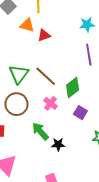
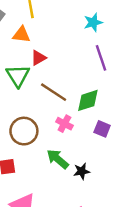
red triangle: (44, 35) -> (38, 58), moved
green triangle: (19, 74) -> (18, 76), moved
green diamond: (73, 88) -> (88, 100), turned 30

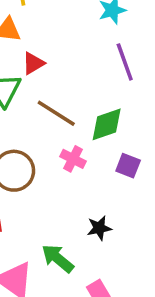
green arrow: (58, 159) -> (58, 258), moved

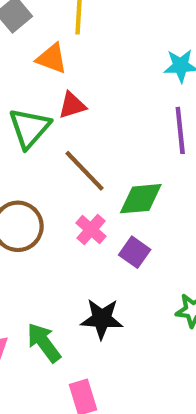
purple square: (128, 166) -> (135, 252), moved
black star: (99, 228) -> (102, 319), size x1.4

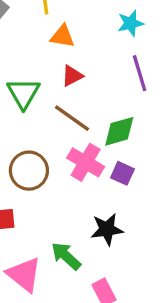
orange triangle: (52, 58) -> (63, 36), moved
red triangle: (72, 105) -> (72, 76), moved
pink cross: (91, 230) -> (86, 162), size x1.5

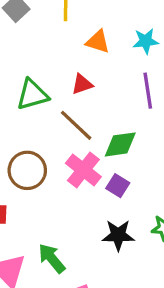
orange triangle: (63, 36) -> (98, 42), moved
green triangle: (23, 93) -> (32, 95), turned 36
black star: (107, 229) -> (118, 235), moved

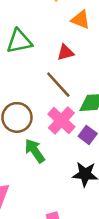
green triangle: (32, 95) -> (19, 41), moved
green arrow: (52, 258) -> (35, 151), moved

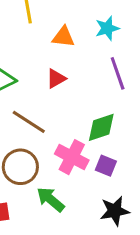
brown line: (58, 85) -> (29, 122), moved

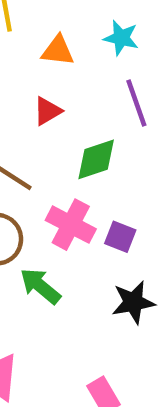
cyan star: (107, 28) -> (121, 38), turned 30
green diamond: (101, 127) -> (96, 159), moved

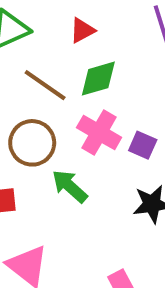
green diamond: (96, 159) -> (98, 79), moved

